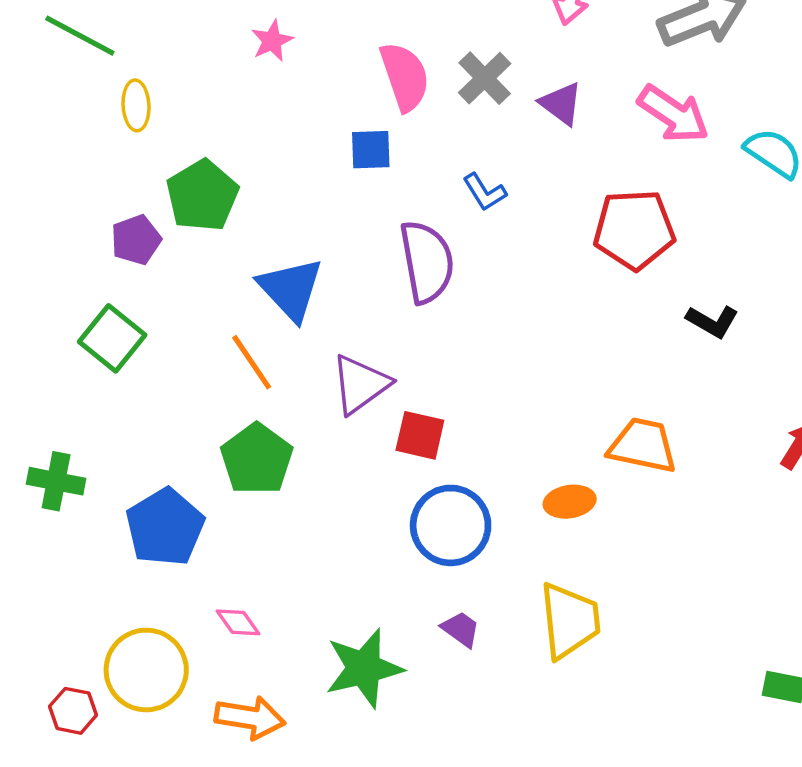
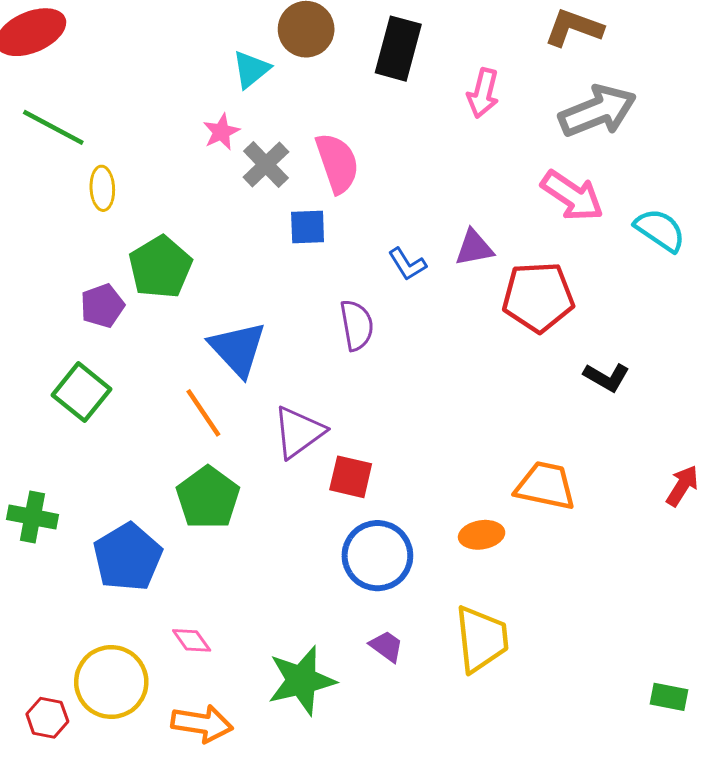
gray cross: (485, 78) -> (266, 165), moved
purple triangle: (561, 104) -> (474, 248), moved, turned -48
purple semicircle: (427, 262) -> (357, 325), size x0.7

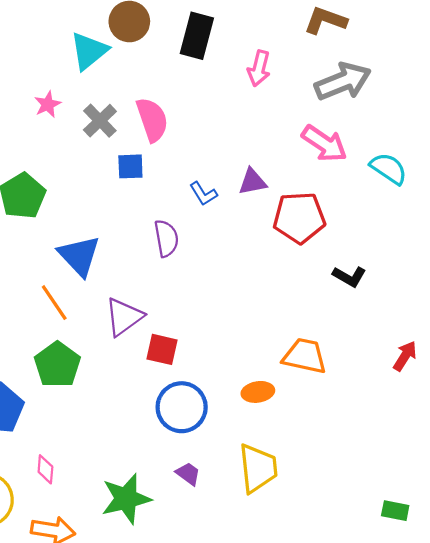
cyan triangle: (251, 69) -> (89, 51), size x1.4
pink star: (221, 132) -> (48, 104), moved
pink diamond: (192, 640) -> (45, 469), turned 40

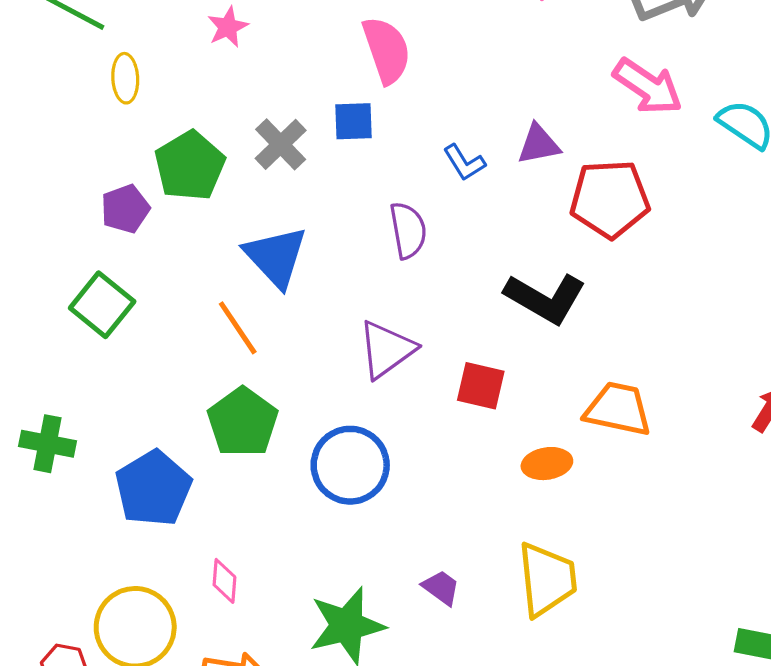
gray cross: (100, 121) -> (281, 144), moved
black L-shape: (349, 276) -> (545, 298), moved, size x1.6
purple triangle: (124, 317) -> (387, 349), moved
red square: (162, 349) -> (481, 386), moved
blue circle: (182, 407) -> (350, 465), moved

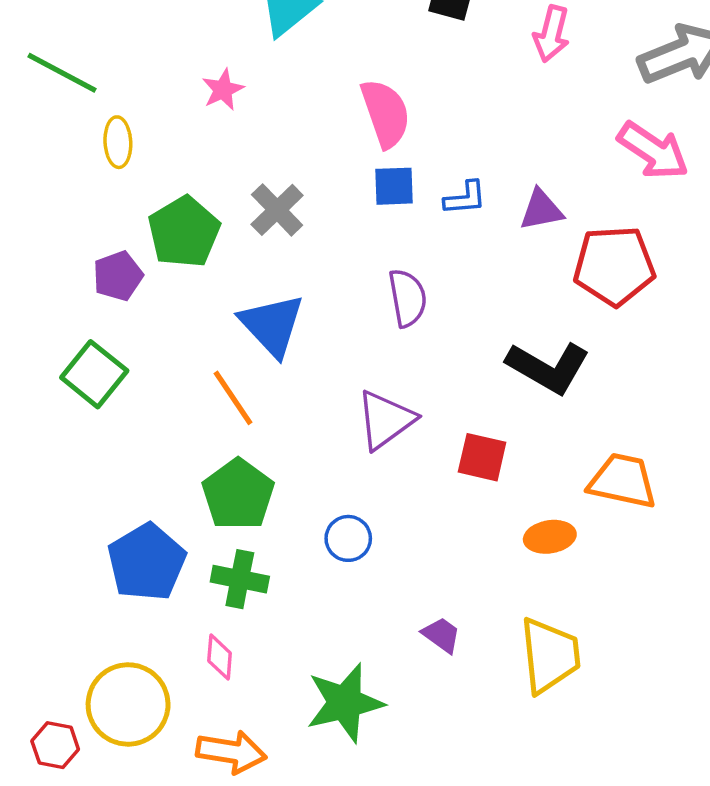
blue square: (353, 121) -> (394, 186), moved
blue L-shape: (464, 163) -> (465, 198), moved, turned -63
green cross: (48, 444) -> (240, 579), moved
blue circle: (350, 465) -> (348, 538), size x0.6
purple trapezoid: (441, 588) -> (441, 635), moved

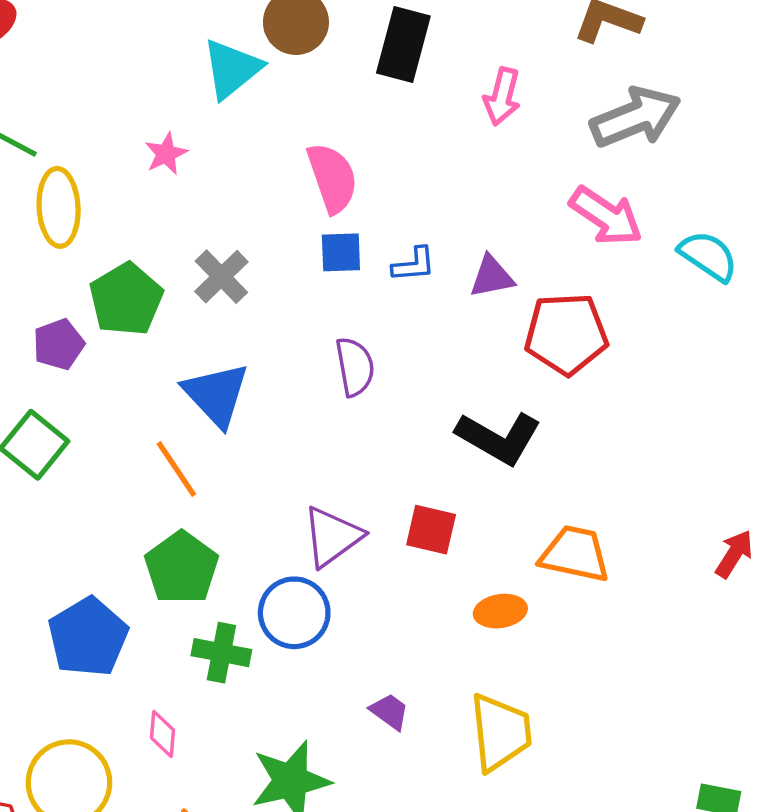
yellow ellipse: (118, 142) -> (59, 207), size x1.5
purple triangle: (386, 420) -> (332, 537), moved
blue circle: (348, 538) -> (294, 613), size x1.5
green cross: (240, 579) -> (221, 653), moved

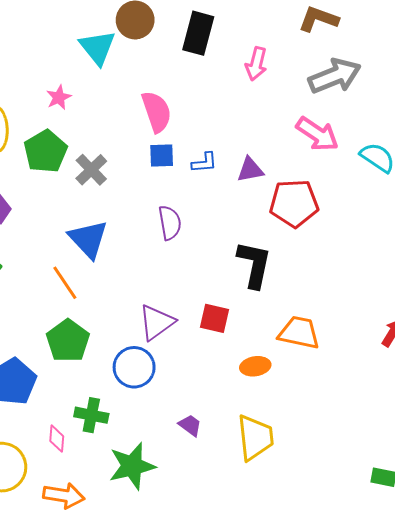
cyan triangle: (232, 69) -> (97, 47), turned -30
green pentagon: (126, 299) -> (45, 151), moved
black L-shape: (499, 438) -> (254, 264), turned -108
green cross: (221, 653) -> (91, 415), moved

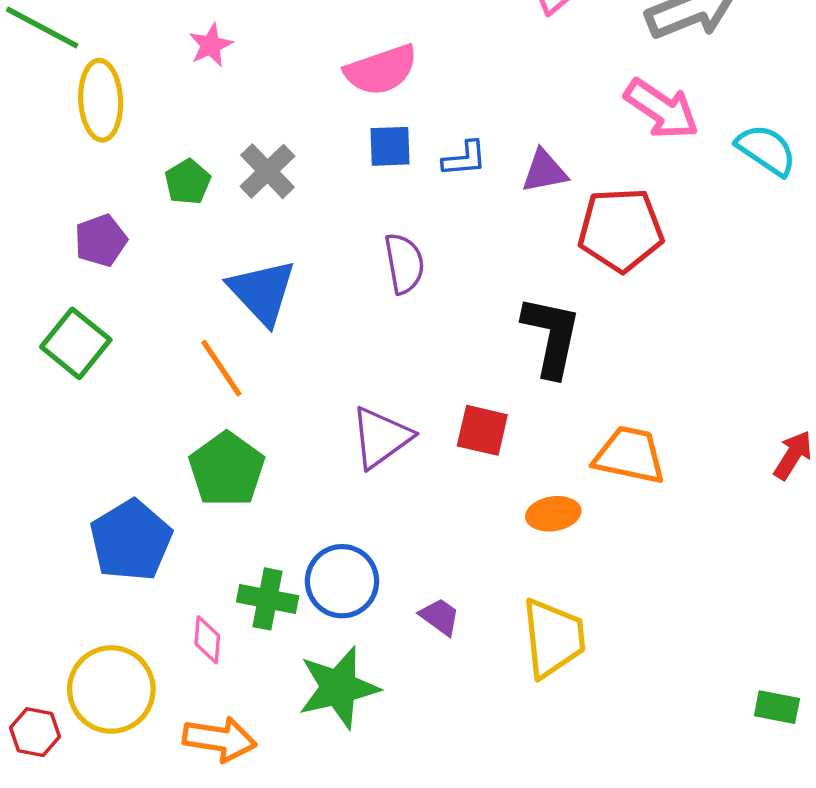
pink semicircle: (156, 112) -> (381, 70), turned 90
green pentagon: (45, 151) -> (188, 182), moved, size x0.6
blue circle: (134, 367) -> (342, 581), moved

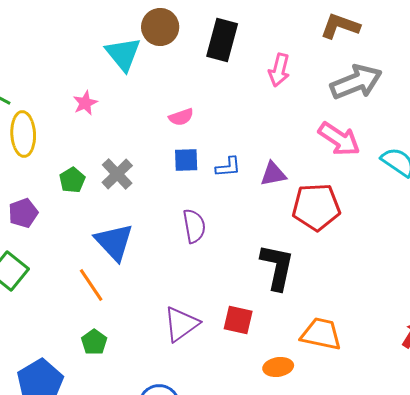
pink semicircle: (381, 70) -> (181, 117), size x0.6
green pentagon: (227, 469) -> (94, 342), size x0.6

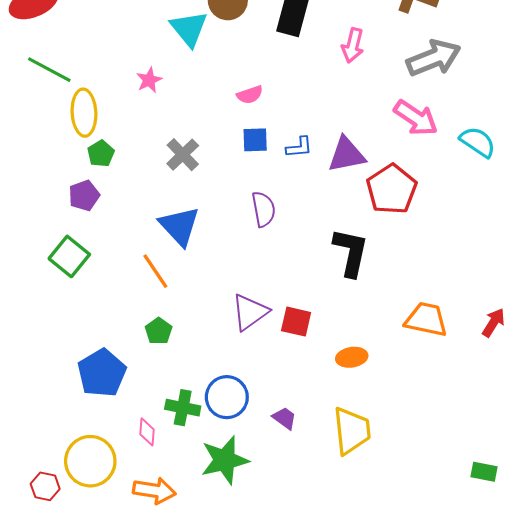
purple triangle: (273, 174) -> (346, 155), size x1.4
green pentagon: (72, 180) -> (101, 154), moved
red pentagon: (316, 207) -> (392, 189), turned -30
red square: (238, 320) -> (296, 322), moved
orange trapezoid: (321, 334) -> (426, 319), moved

